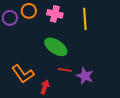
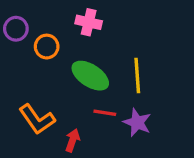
orange circle: (29, 11) -> (47, 47), moved
yellow line: (85, 19) -> (137, 76), moved

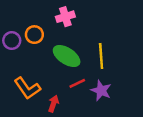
pink cross: (89, 22) -> (65, 17), turned -30
purple circle: (16, 29) -> (12, 41), moved
red line: (105, 113) -> (77, 83), turned -35

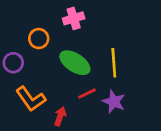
purple circle: (12, 41) -> (13, 63), moved

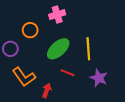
green ellipse: (75, 63) -> (58, 49), turned -75
red line: (87, 94) -> (68, 73), turned 48
purple star: (114, 102) -> (99, 78), moved

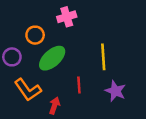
green ellipse: (58, 49) -> (52, 58), moved
red line: (68, 73) -> (79, 85), turned 64

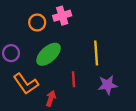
orange circle: (35, 35) -> (37, 22), moved
purple star: (115, 91) -> (108, 85), turned -30

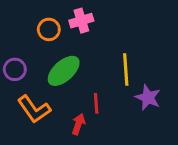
purple star: (108, 85) -> (148, 98), moved, turned 30
red arrow: (51, 99) -> (78, 124), moved

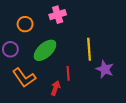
orange circle: (49, 29) -> (25, 24), moved

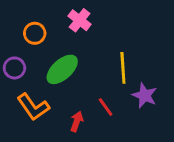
pink cross: (58, 15) -> (80, 20), turned -35
red line: (68, 73) -> (106, 107), moved, turned -32

